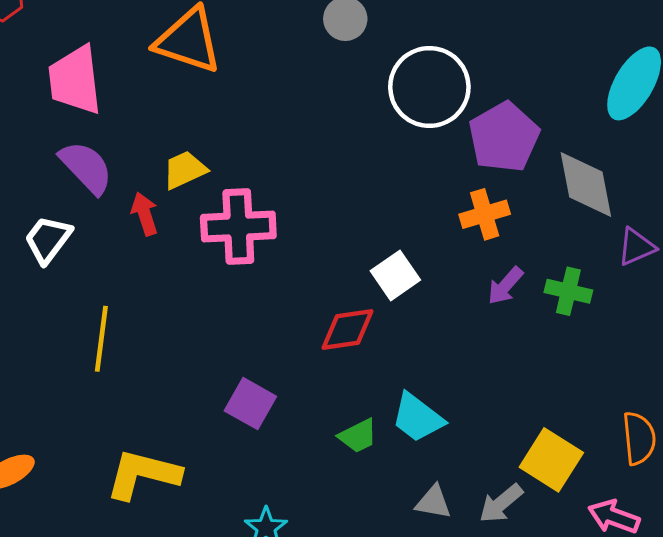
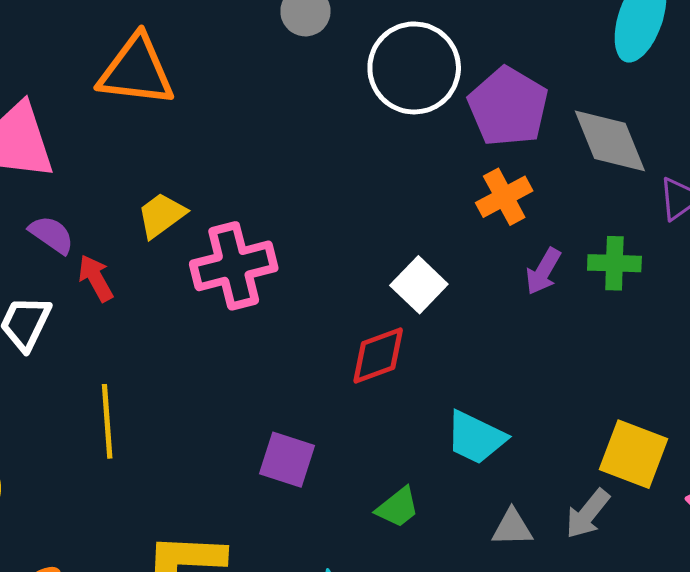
purple semicircle: (86, 167) -> (52, 235), size x0.7
red arrow: (145, 214) -> (96, 278), moved
green trapezoid: (358, 436) -> (398, 507), moved

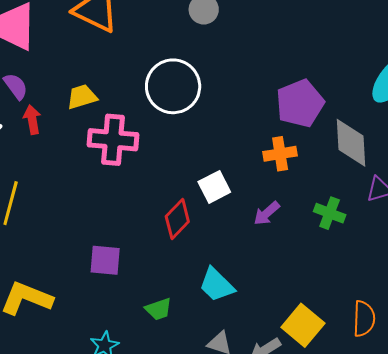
white circle: (414, 68) -> (173, 86), moved
purple arrow: (543, 271) -> (267, 213), moved
red diamond: (378, 355) -> (177, 219), turned -45
purple square: (287, 460) -> (105, 260), turned -32

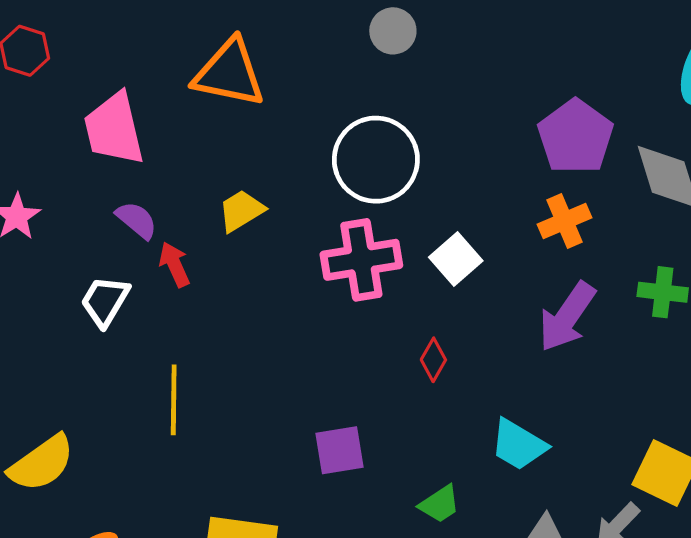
pink cross: (113, 140) -> (361, 260), moved
white square: (214, 187) -> (456, 259), moved
purple arrow: (267, 213) -> (567, 317), size x1.6
red diamond: (177, 219) -> (433, 360), size x0.7

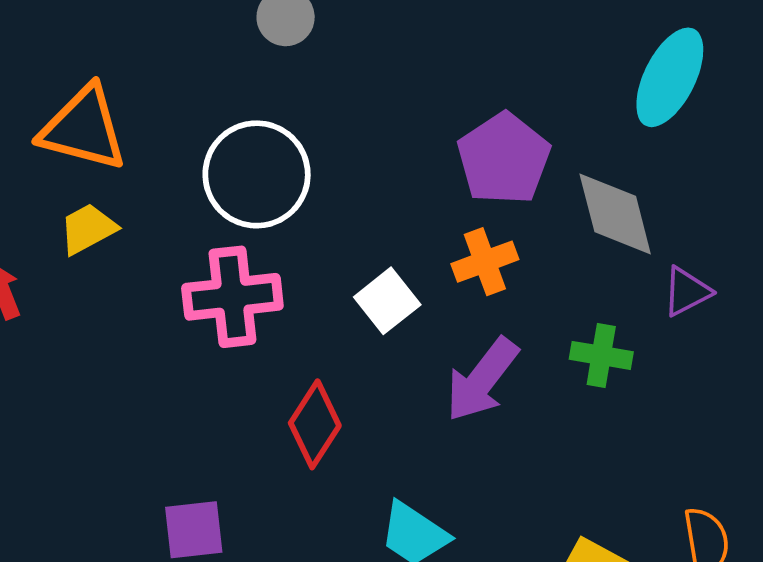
orange triangle: (229, 73) -> (83, 128), moved
white square: (456, 259) -> (387, 301), moved
red diamond: (433, 360) -> (315, 424), size x1.6

